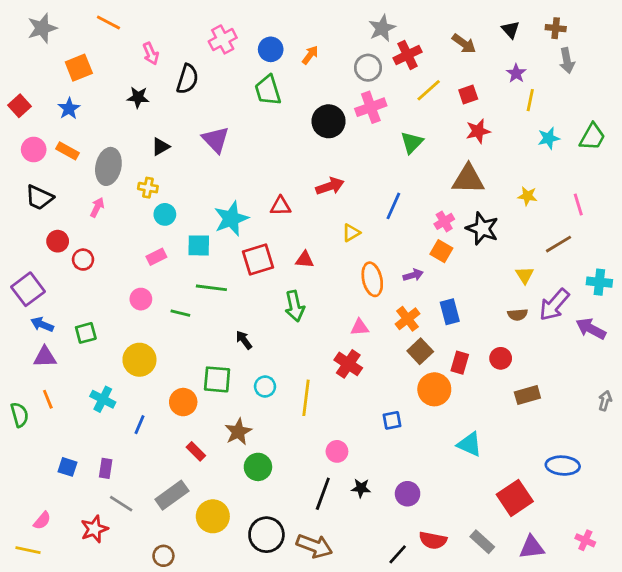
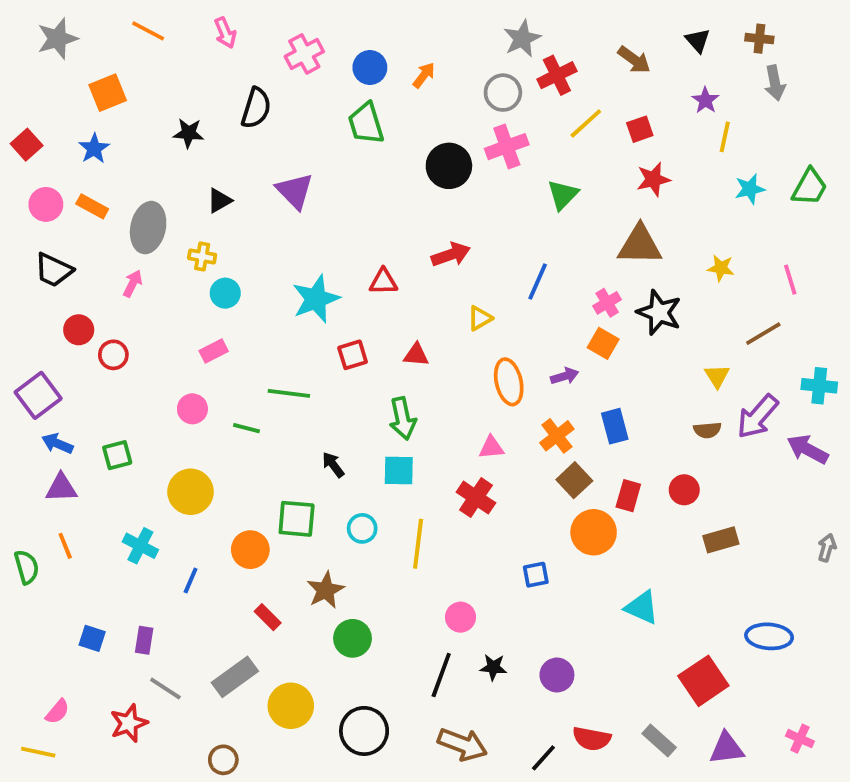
pink arrow: (151, 54) -> (225, 33), moved
cyan square: (199, 245) -> (399, 471), moved
red square: (258, 260) -> (353, 355), size x0.7
brown arrow: (314, 546) -> (462, 744), moved

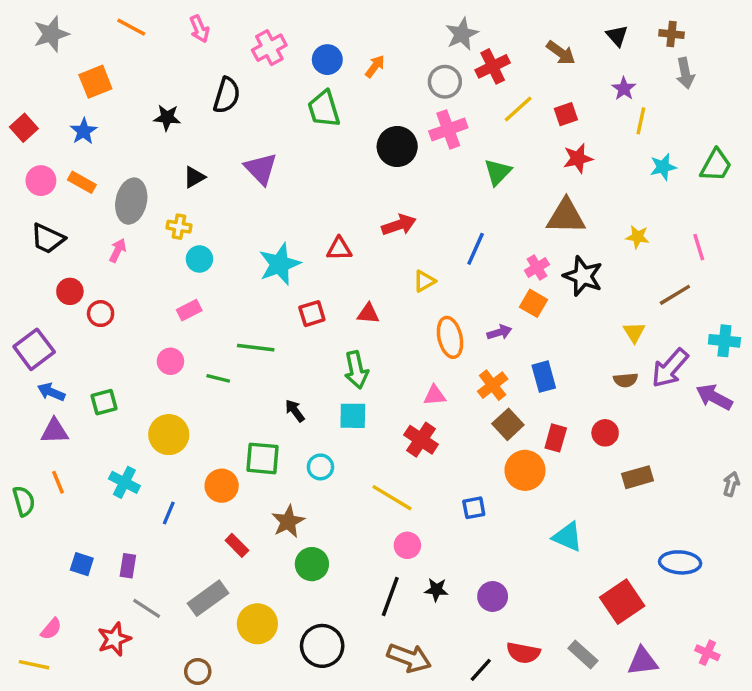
yellow line: (418, 544) -> (392, 498), moved, turned -66

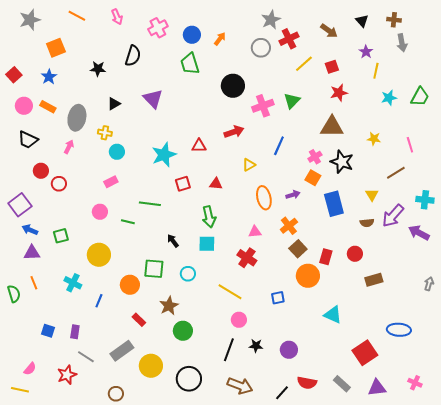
pink cross: (448, 129) -> (263, 106), moved
blue rectangle: (544, 377) -> (334, 204), moved, size x1.4

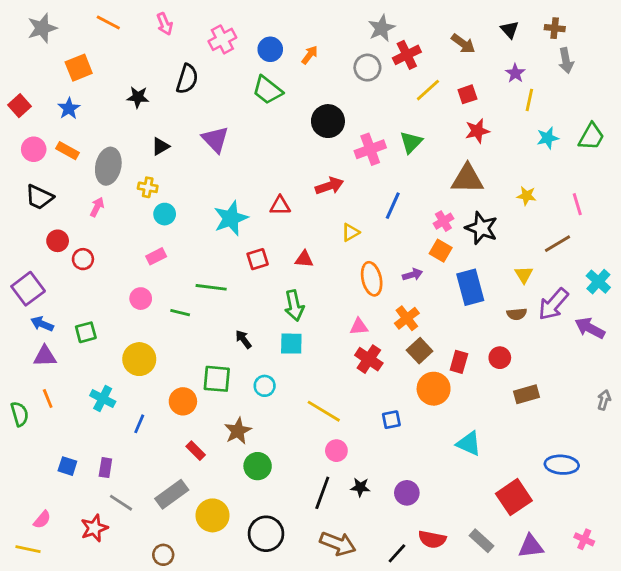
green trapezoid: (190, 64) -> (267, 90), turned -35
cyan cross: (425, 200) -> (598, 282), turned 36
red cross: (247, 258) -> (369, 359), moved

